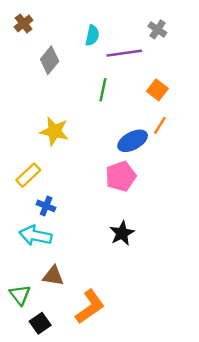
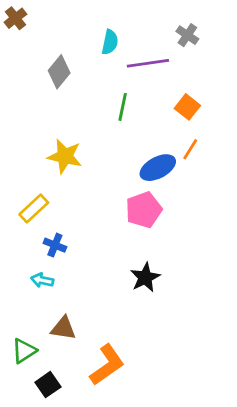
brown cross: (24, 23) -> (15, 18), moved
cyan arrow: (35, 236) -> (42, 280), size x0.6
green triangle: (20, 295) -> (24, 351), turned 35

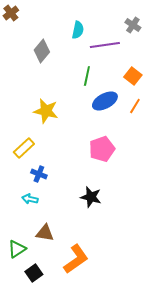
blue ellipse: (158, 168) -> (105, 101), moved
black star: (145, 277) -> (91, 197), moved, turned -30

